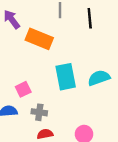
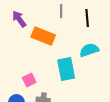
cyan semicircle: (99, 78) -> (89, 50), moved

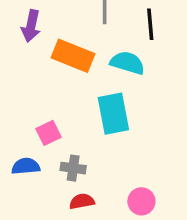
purple arrow: (19, 19) -> (31, 26), turned -132
cyan semicircle: (89, 50) -> (127, 63), moved, turned 36

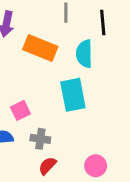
cyan semicircle: (127, 63) -> (84, 54), turned -108
red semicircle: (82, 201) -> (47, 166), turned -36

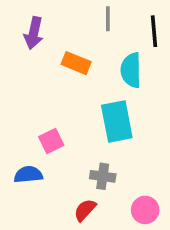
orange rectangle: (40, 48) -> (76, 63), size x0.7
gray cross: (40, 139) -> (103, 176), moved

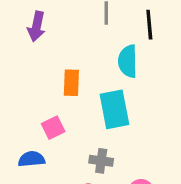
orange rectangle: (76, 63) -> (71, 83), moved, turned 70

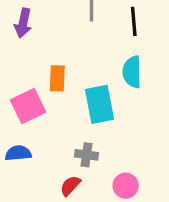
cyan semicircle: (128, 61) -> (132, 72), moved
pink square: (53, 128) -> (28, 106), moved, size x1.5

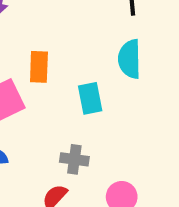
cyan rectangle: (100, 104) -> (90, 98), size x0.7

